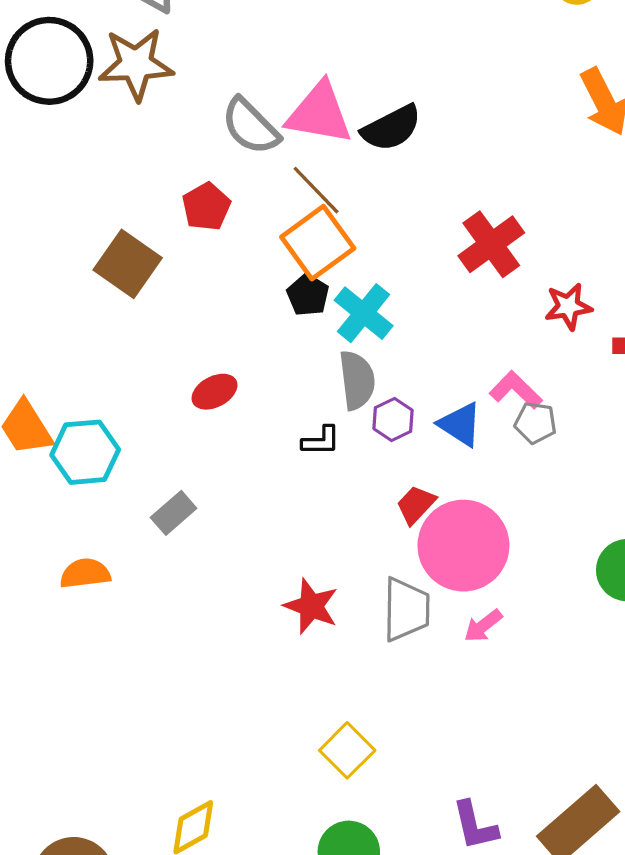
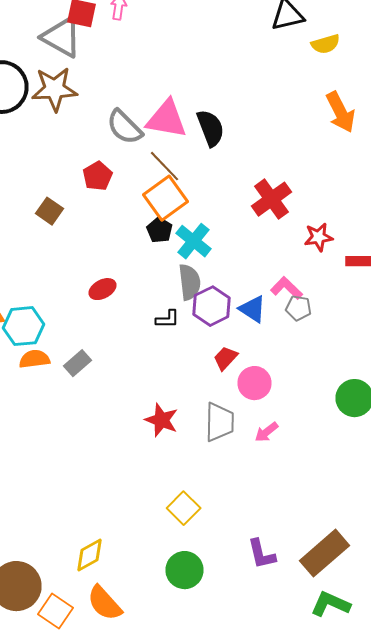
black semicircle: (391, 128) -> (210, 128), turned -84
brown square: (128, 264) -> (50, 211), size x0.7
purple hexagon: (393, 419) -> (212, 306), size x1.5
pink circle: (463, 546) -> (254, 383), size x0.6
orange semicircle: (85, 573) -> (34, 359), moved

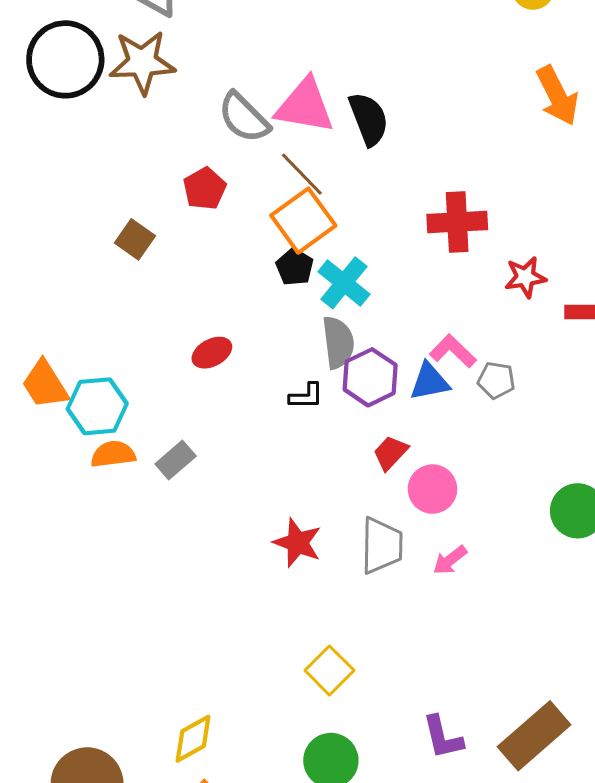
red cross: (272, 199) -> (457, 222), turned 33
pink L-shape: (286, 288) -> (453, 351), moved
blue triangle: (252, 309) -> (430, 382), turned -44

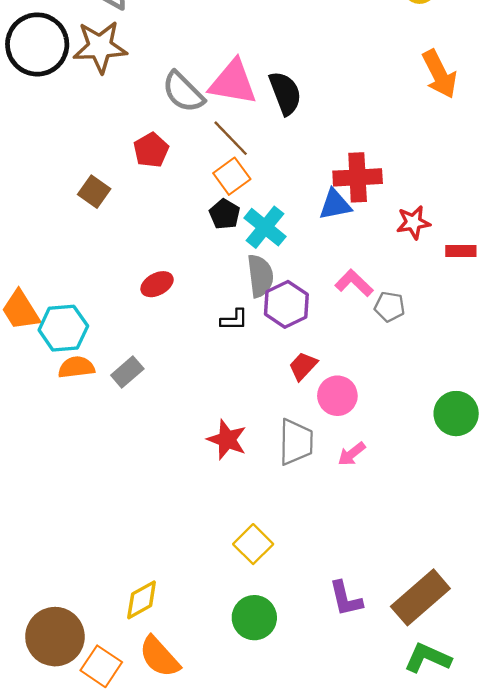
orange square: (303, 221) -> (232, 176), size x0.7
blue triangle: (430, 382) -> (335, 205), moved

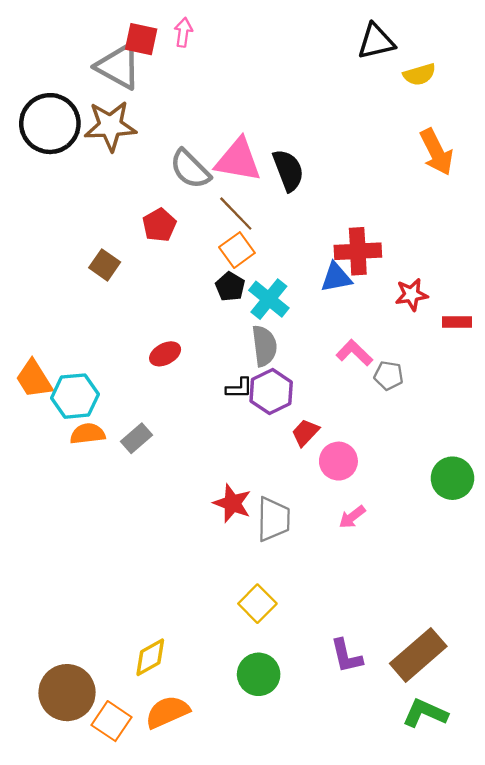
purple hexagon: (286, 304) -> (271, 392), moved
gray trapezoid: (296, 442) -> (273, 519), moved
orange semicircle: (159, 657) -> (167, 712), turned 108

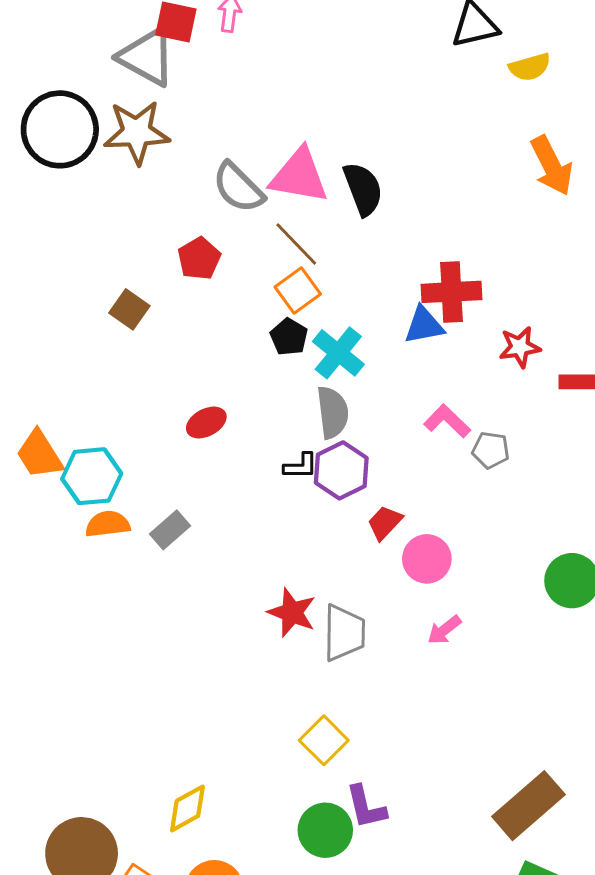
purple L-shape: (346, 656) -> (366, 807), moved

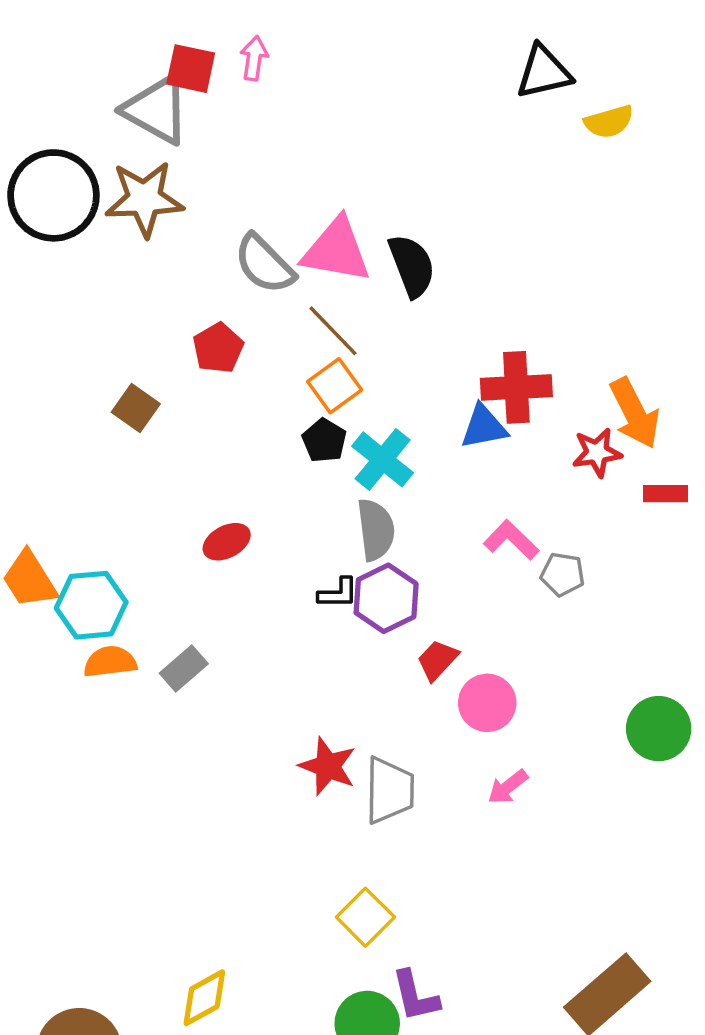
orange arrow: (552, 166) -> (635, 413), moved

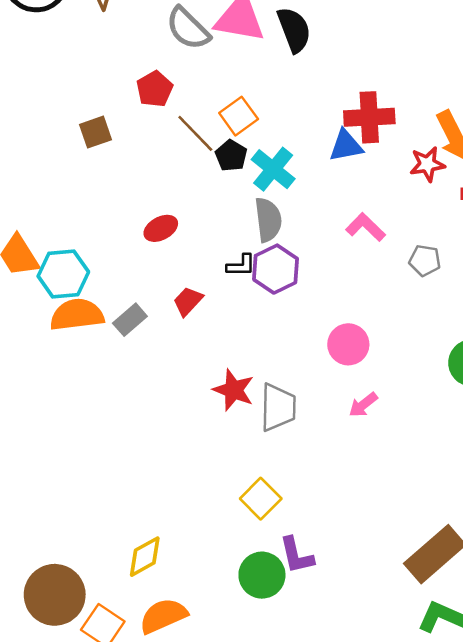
brown line: (333, 331) -> (195, 133), moved
brown square: (136, 408) -> (95, 132), turned 36
gray pentagon: (563, 574) -> (425, 260), moved
red trapezoid: (437, 660) -> (188, 301), moved
orange semicircle: (110, 662) -> (77, 315), size x1.4

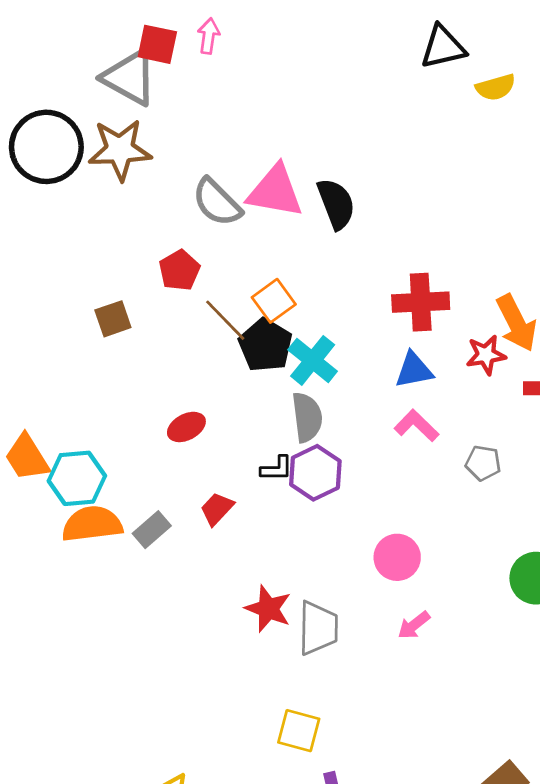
blue triangle: (346, 146) -> (414, 370), moved
black pentagon: (231, 156) -> (265, 345), size x1.5
yellow square: (261, 499) -> (299, 731), turned -30

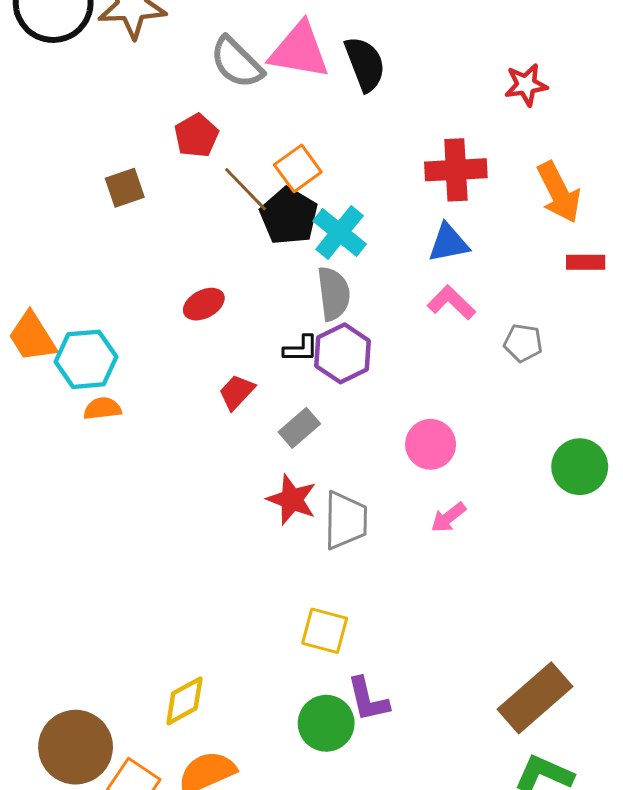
red star: (486, 355) -> (526, 85), moved
orange semicircle: (92, 524) -> (102, 409), size x0.6
gray rectangle: (152, 530) -> (299, 428), moved

